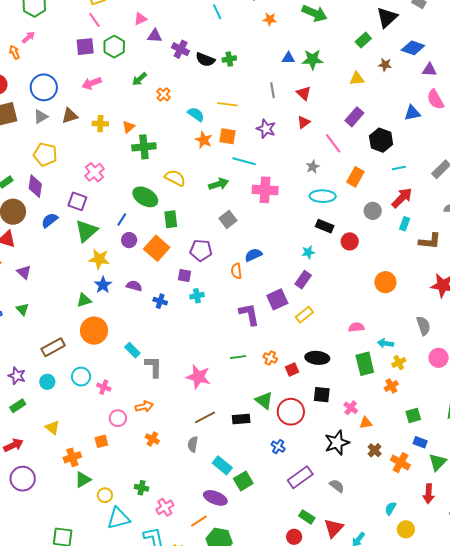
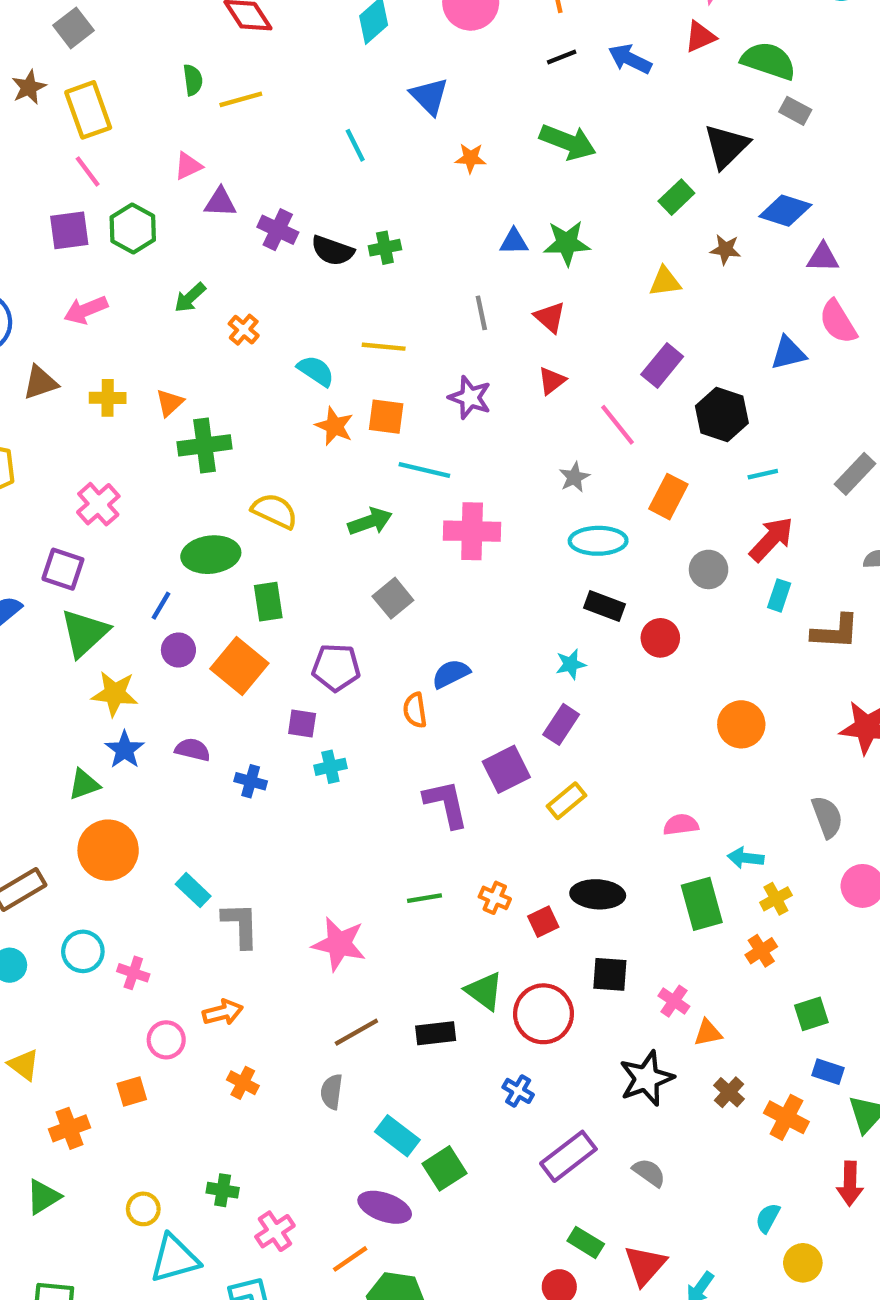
green ellipse: (145, 197) -> (211, 555), turned -35
green triangle: (83, 480) -> (43, 1197), moved

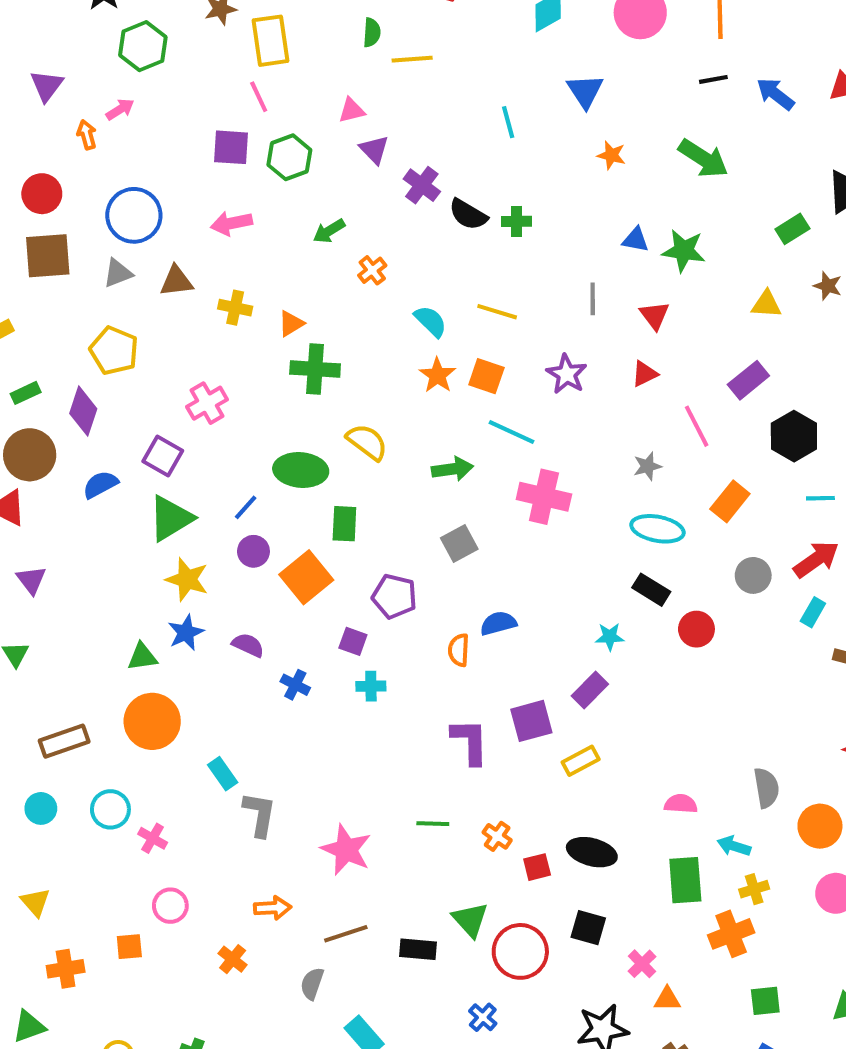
purple triangle: (220, 202) -> (374, 150), turned 32
orange circle: (741, 724) -> (820, 826), moved
gray semicircle: (827, 817) -> (766, 788), moved
orange cross: (761, 951) -> (731, 934), size x1.5
orange arrow: (223, 1012) -> (273, 908), moved

